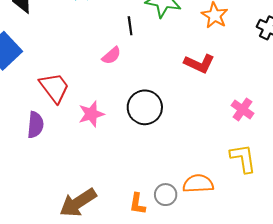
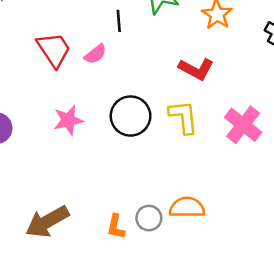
red trapezoid: (54, 88) -> (54, 50), moved
pink cross: (243, 109) -> (243, 125), size x1.4
yellow L-shape: (243, 158) -> (183, 117), moved

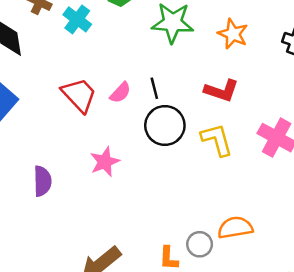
black line: (119, 21) -> (154, 88), moved
black circle: (131, 116) -> (165, 125), moved

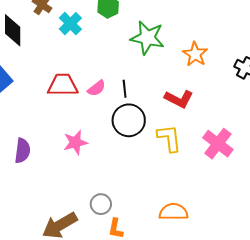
red trapezoid: (79, 95) -> (63, 85), turned -56
gray circle: (200, 244) -> (101, 204), moved

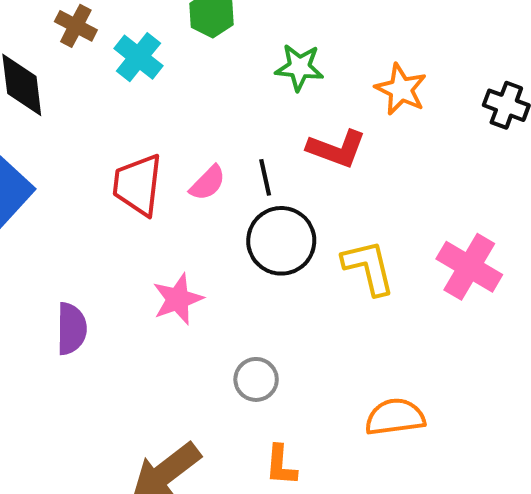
green star: (147, 38) -> (299, 67), size x0.7
red trapezoid: (63, 85) -> (138, 185), turned -76
red L-shape: (179, 99) -> (337, 149), moved
gray circle: (101, 204) -> (256, 379), moved

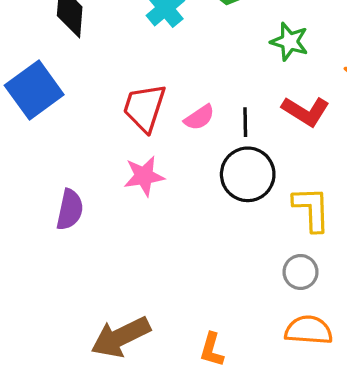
pink star: (178, 299) -> (144, 176), moved
gray circle: (256, 379) -> (301, 272), moved

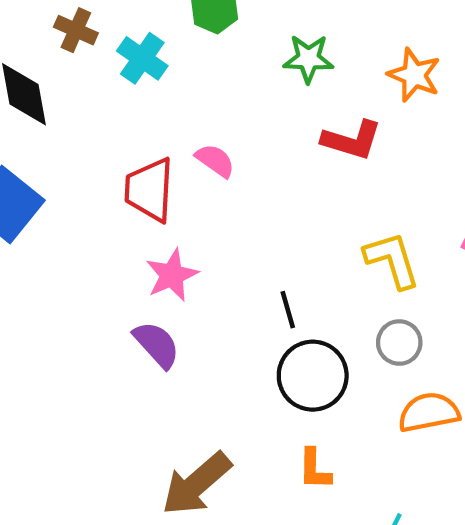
pink semicircle: (199, 117) -> (215, 161), moved, turned -96
black line: (245, 122) -> (288, 310), moved
black circle: (248, 174) -> (313, 376), moved
purple semicircle: (70, 210) -> (157, 345), moved, turned -39

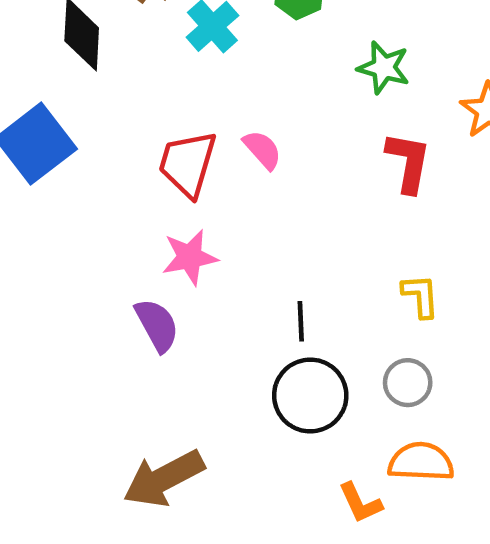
red L-shape: (352, 140) -> (408, 162), turned -110
yellow L-shape: (392, 260) -> (420, 296), size x0.7
orange L-shape: (314, 469) -> (360, 503), moved, turned -39

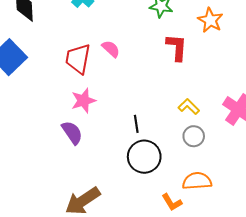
yellow L-shape: (420, 296) -> (189, 107), turned -35
gray circle: (408, 383) -> (194, 136), moved

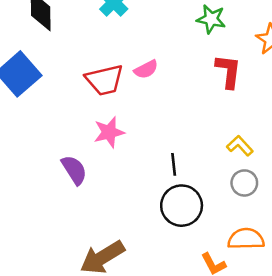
pink semicircle: (111, 49) -> (146, 69), turned 108
red trapezoid: (78, 59) -> (105, 80), turned -116
purple semicircle: (72, 133) -> (74, 170), moved

